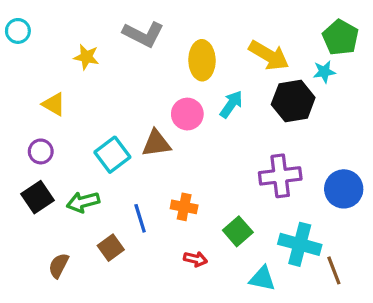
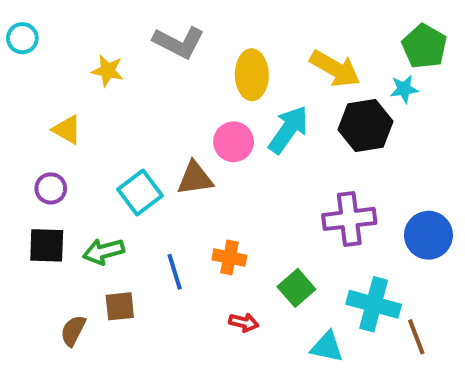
cyan arrow: (231, 104) -> (288, 130), size x1.4
black square: (37, 197) -> (47, 245), turned 36
brown square: (111, 248) -> (120, 306), moved, turned 30

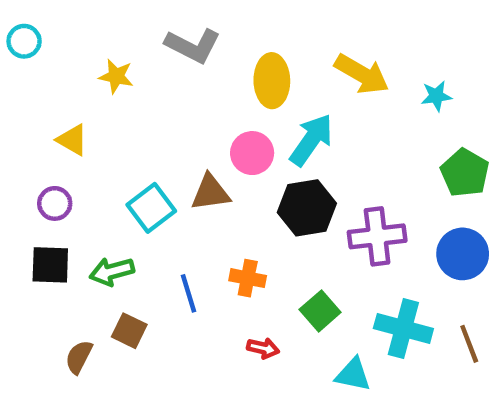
green pentagon: (424, 46) -> (465, 173), moved
black hexagon: (366, 126) -> (307, 208), moved
brown square: (120, 306) -> (129, 331), turned 32
brown line: (416, 337) -> (469, 344), moved

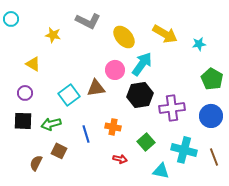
yellow ellipse: (272, 81) -> (124, 37), turned -40

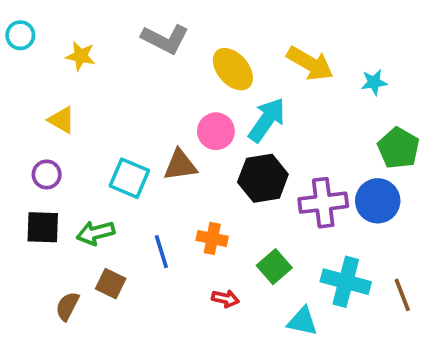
yellow star: (53, 35) -> (80, 56), moved
cyan square: (69, 95) -> (129, 178), turned -30
blue circle: (211, 116) -> (378, 201), moved

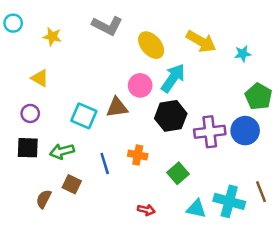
cyan cross: (346, 282) -> (229, 201), moved
red arrow: (225, 299) -> (146, 210), moved

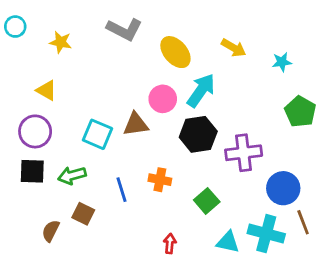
yellow arrow: (201, 41) -> (234, 48), size x0.7
purple circle: (30, 113) -> (35, 131), size x1.5
blue circle: (245, 131) -> (283, 188), moved
red arrow: (146, 210) -> (170, 244), turned -98

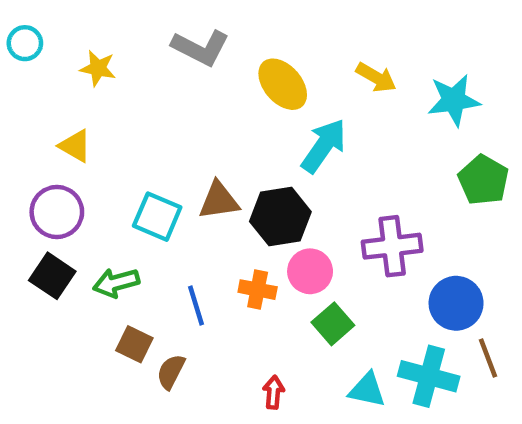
cyan star: (282, 62) -> (454, 100), size x1.6
pink circle: (163, 99) -> (310, 271), moved
black hexagon: (198, 134) -> (280, 217), moved
black square: (32, 171) -> (52, 276), turned 32
brown semicircle: (51, 231) -> (171, 372), moved

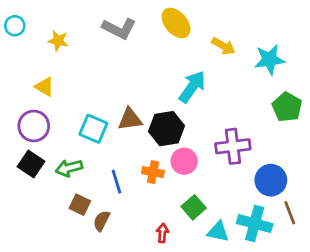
yellow ellipse: (283, 84) -> (176, 23), moved
green square: (333, 324) -> (194, 207), moved

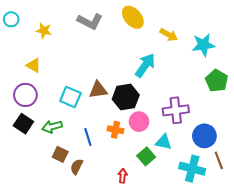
cyan triangle: (218, 232) -> (164, 142), moved

